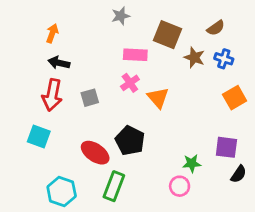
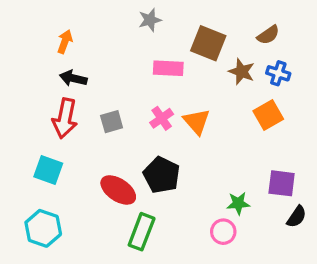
pink cross: (130, 83) -> (162, 118), moved
orange square: (235, 98) -> (268, 115), moved
cyan hexagon: (62, 192) -> (43, 228), moved

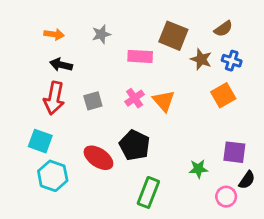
gray star: (150, 20) -> (101, 34), moved
orange arrow: (65, 42) -> (54, 34), turned 78
cyan hexagon: (43, 228) -> (53, 176), moved
green rectangle: (142, 232) -> (148, 192), moved
pink circle: (223, 232) -> (226, 197), moved

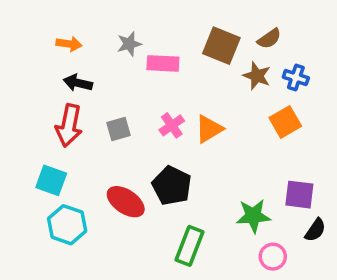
brown semicircle: (223, 29) -> (269, 39), moved
pink rectangle: (140, 56) -> (163, 63), moved
orange triangle: (164, 101) -> (209, 129), turned 40
green star: (198, 169) -> (253, 216), size x1.4
pink circle: (226, 197) -> (273, 257), moved

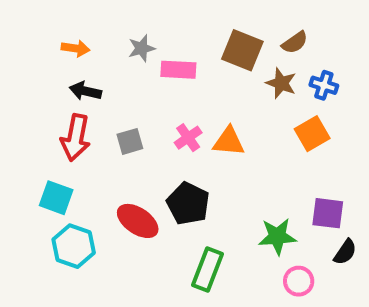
orange triangle: (209, 129) -> (229, 141), turned 36

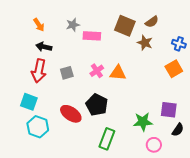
orange arrow: (76, 48) -> (39, 25), turned 48
blue cross: (324, 85) -> (179, 44), moved
orange square: (312, 134) -> (174, 69), moved

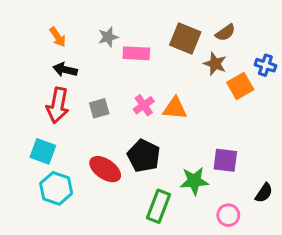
orange square: (174, 69) -> (240, 86), moved
purple square: (169, 110) -> (225, 160), moved
green star: (143, 122) -> (194, 181), moved

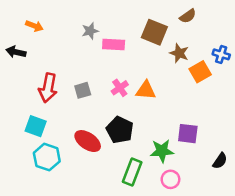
brown semicircle: (225, 33) -> (188, 16), moved
orange arrow: (58, 37) -> (34, 26), moved, turned -35
black arrow: (65, 70) -> (16, 52), moved
pink circle: (228, 215) -> (170, 179), moved

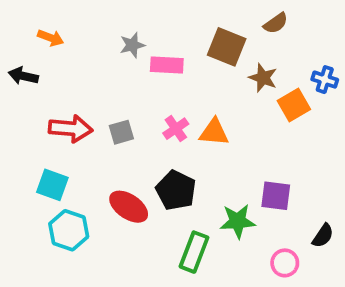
red arrow: (48, 88) -> (71, 129), turned -96
pink circle: (170, 179) -> (285, 263), moved

